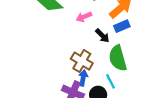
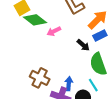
pink arrow: (84, 17) -> (54, 31), moved
brown cross: (82, 61) -> (40, 78), moved

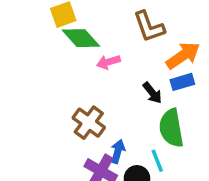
brown cross: (40, 78) -> (89, 123), moved

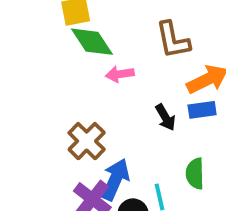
green semicircle: (171, 128) -> (195, 174), moved, size x0.7
blue arrow: (118, 151) -> (115, 179), size x1.5

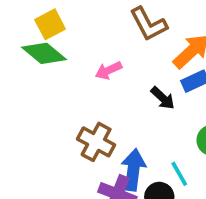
green diamond: (92, 42) -> (44, 53), moved

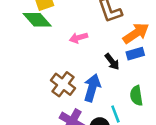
blue arrow: (133, 170) -> (92, 88), moved

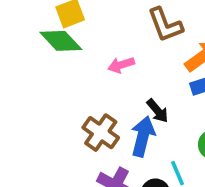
black arrow: (112, 62) -> (158, 111), moved

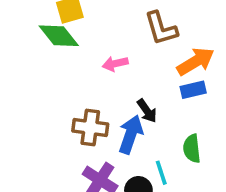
brown cross: (101, 133) -> (90, 127), turned -32

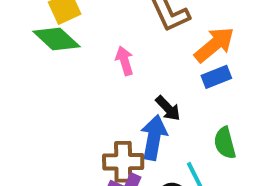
pink arrow: (115, 64) -> (125, 61), turned 95
brown cross: (90, 127) -> (123, 162), moved

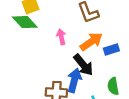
orange arrow: (214, 45) -> (91, 42), moved
black arrow: (168, 108) -> (83, 65), size x1.5

